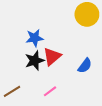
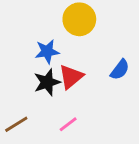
yellow circle: (87, 14) -> (79, 19), moved
blue semicircle: (85, 66) -> (120, 70), moved

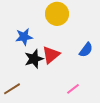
blue star: (47, 51) -> (24, 37), moved
pink line: (68, 124) -> (73, 89), moved

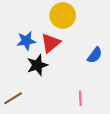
red triangle: (51, 55) -> (51, 43), moved
pink line: (73, 89) -> (80, 98), turned -56

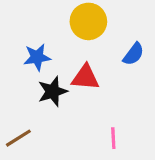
red triangle: (51, 43) -> (85, 77), moved, turned 45
blue semicircle: (95, 55) -> (134, 54), moved

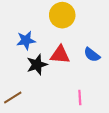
blue semicircle: (134, 54) -> (92, 55), moved, turned 91

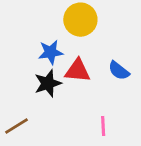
blue star: (26, 40) -> (51, 52), moved

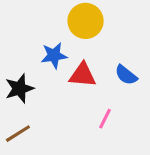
black star: (48, 83) -> (19, 89), moved
pink line: (103, 126) -> (105, 119), moved, turned 30

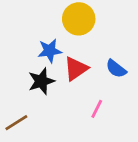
red triangle: (83, 75) -> (76, 69), turned -40
black star: (19, 89) -> (41, 81), moved

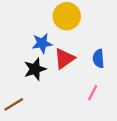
blue semicircle: (116, 69) -> (98, 59), turned 48
pink line: (97, 109) -> (93, 93), moved

